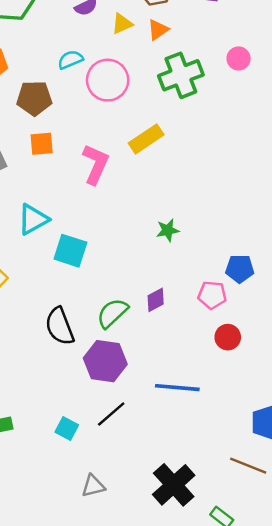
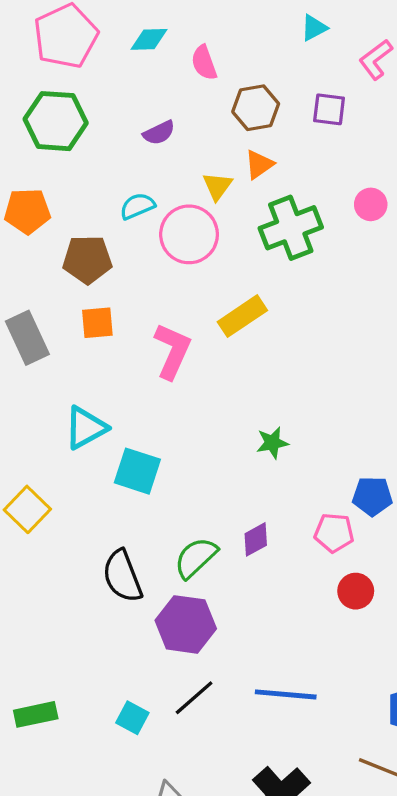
yellow triangle: (122, 24) -> (217, 186), moved, turned -30
blue line: (177, 388) -> (286, 694), moved

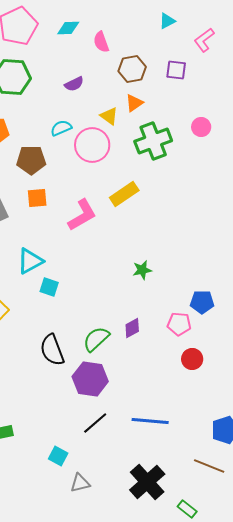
yellow triangle: (217, 186) -> (109, 116), turned -30
pink L-shape: (172, 351) -> (82, 215), turned 36
cyan square: (137, 471) -> (49, 287), moved, size x0.7
cyan square: (132, 718) -> (58, 456), moved

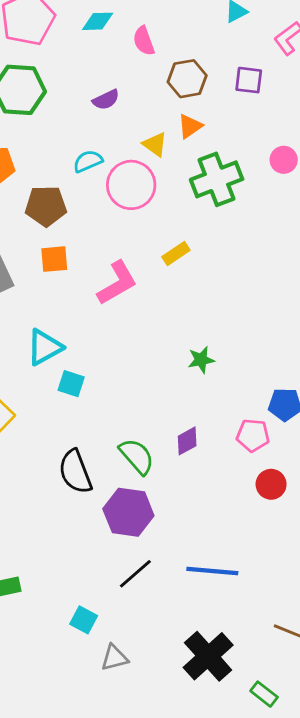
yellow rectangle: (124, 194) -> (176, 254), size x0.7
green semicircle: (96, 339) -> (137, 456), turned 92

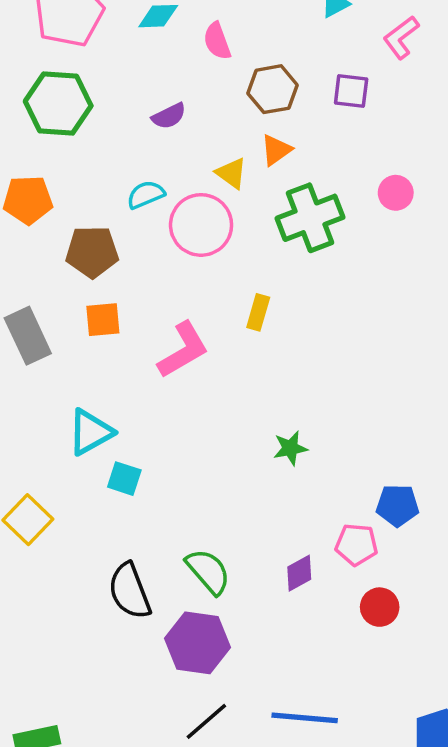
yellow rectangle: (176, 254) -> (258, 312), turned -40
purple diamond: (187, 441) -> (299, 573), moved

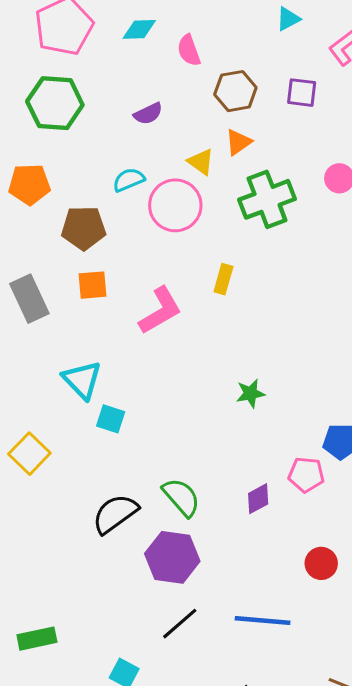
cyan triangle: (90, 432) -> (82, 380), turned -45
black semicircle: (130, 591) -> (115, 514), turned 75
red circle: (380, 607) -> (321, 563), moved

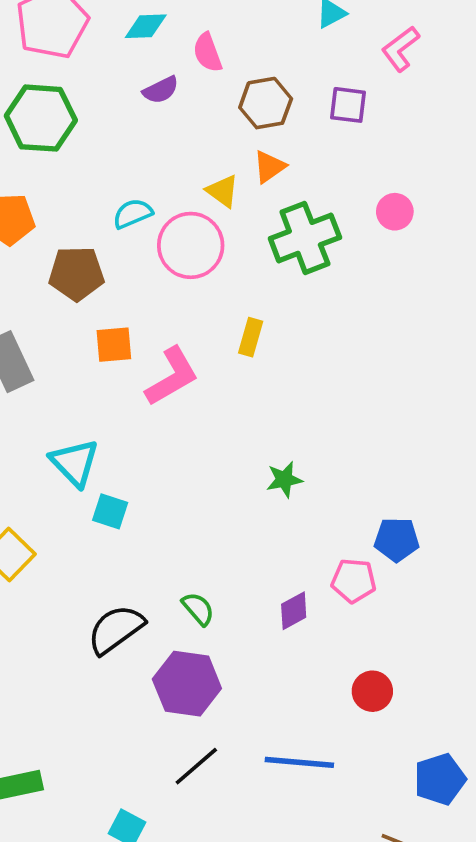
purple semicircle: (148, 114) -> (161, 90), moved
orange square: (93, 285) -> (114, 345), moved
green semicircle: (181, 497) -> (198, 609), size x0.7

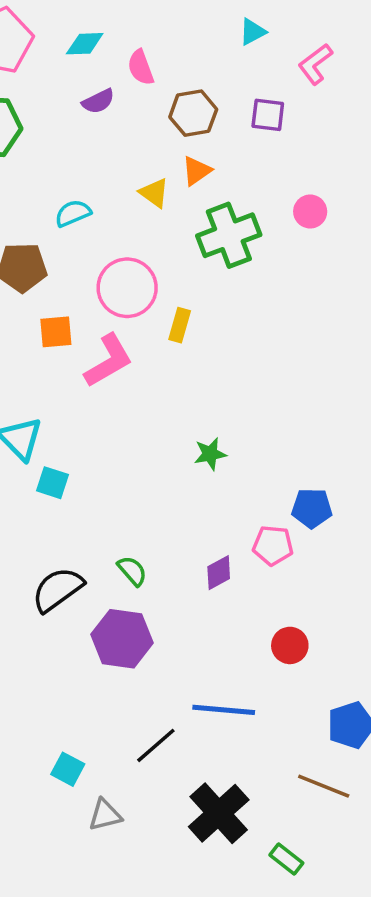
pink circle: (191, 245) -> (127, 288), moved
black line: (196, 766) -> (156, 745), moved

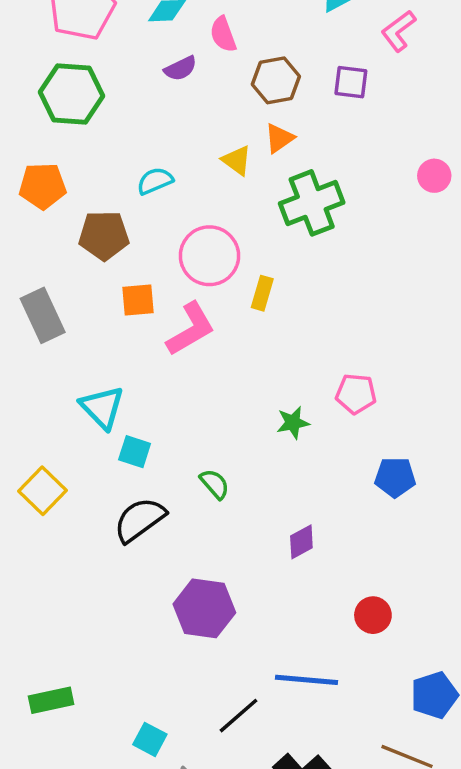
pink circle: (310, 211) -> (434, 176), moved
pink pentagon: (273, 545) -> (356, 394), moved
green semicircle: (132, 571) -> (215, 484), moved
black semicircle: (58, 589) -> (140, 520), moved

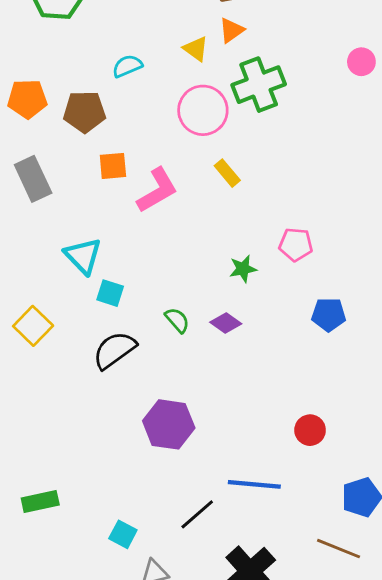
orange pentagon: (43, 186) -> (27, 99), moved
pink circle: (209, 256) -> (203, 110), moved
yellow rectangle: (262, 293) -> (227, 173), moved, turned -56
purple diamond: (301, 542) -> (226, 323), moved, turned 64

